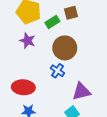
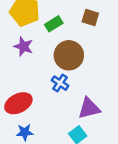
brown square: (71, 13) -> (90, 17), moved, turned 32
red ellipse: (23, 87) -> (18, 103), turned -30

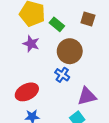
green rectangle: (54, 24) -> (57, 24), turned 72

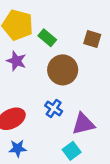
brown square: (88, 19) -> (92, 39), moved
blue cross: (62, 75) -> (54, 108), moved

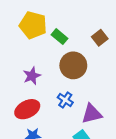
brown square: (92, 39) -> (100, 38), turned 35
purple star: (16, 61) -> (32, 76), moved, turned 30

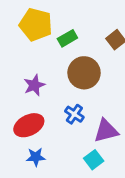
green rectangle: (59, 37) -> (67, 38), turned -70

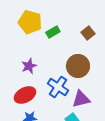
brown circle: (84, 73) -> (78, 66), moved
blue cross: (74, 114) -> (58, 87), size x1.5

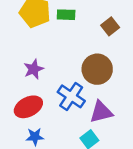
green rectangle: (53, 32) -> (66, 15), moved, turned 32

